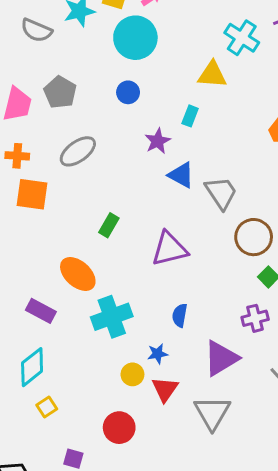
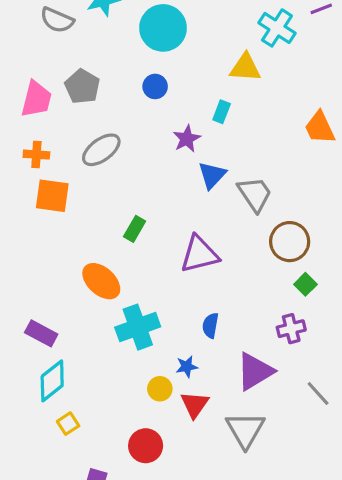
blue triangle: (181, 175) -> (212, 175), turned 44
purple rectangle: (41, 311) -> (41, 333), moved

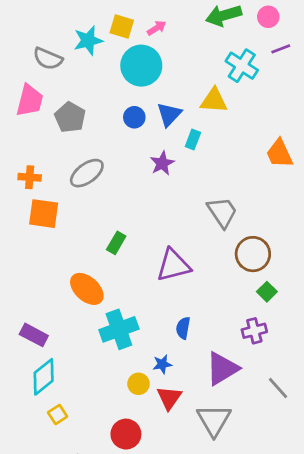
pink trapezoid: (36, 99) -> (30, 101), moved
blue triangle: (212, 175) -> (169, 114), moved

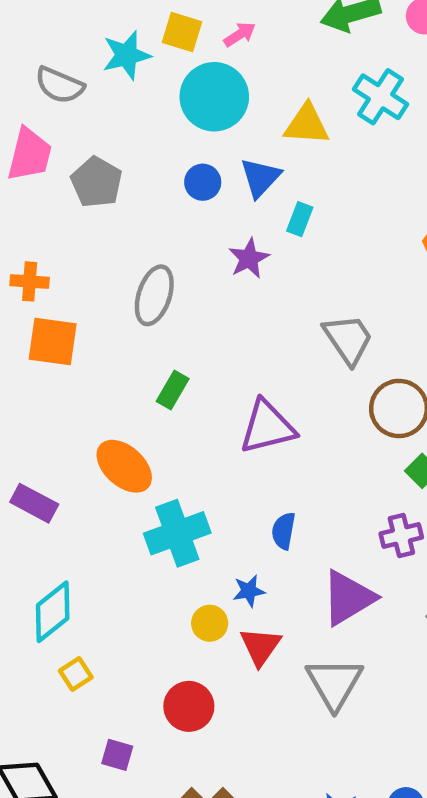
yellow triangle: (214, 101) -> (307, 124), moved
gray ellipse: (87, 173) -> (154, 295), moved, turned -36
purple rectangle: (34, 335) -> (34, 503), moved

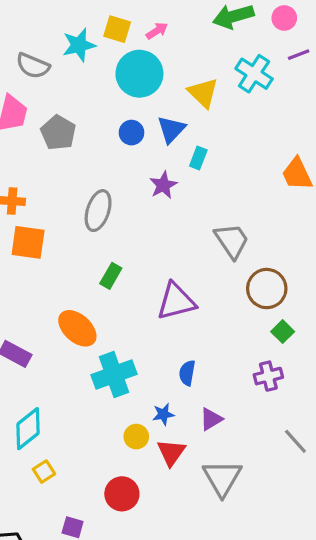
yellow triangle: (307, 124) -> (203, 93), turned 40
purple triangle: (348, 598) -> (211, 419), moved, size x0.6

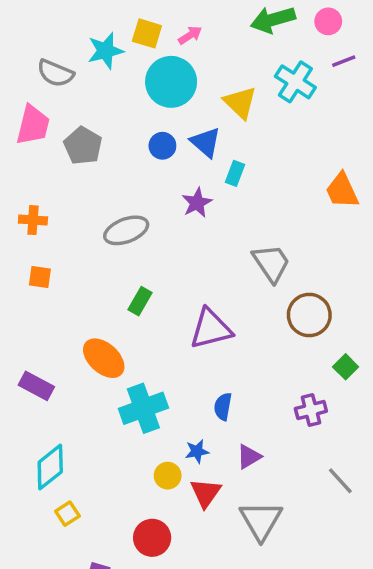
blue triangle: (171, 129) -> (206, 142), turned -32
gray ellipse: (98, 211) -> (126, 230), turned 51
orange square: (28, 242) -> (40, 277), moved, size x0.6
green square: (283, 332) -> (346, 367), moved

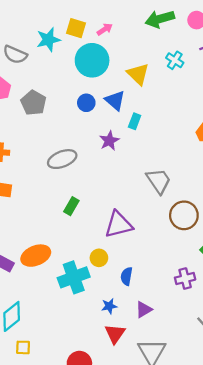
cyan cross: (295, 82) -> (175, 60), size x0.7
orange ellipse: (104, 358) -> (36, 256), moved, turned -64
yellow circle: (168, 476) -> (99, 258), moved
yellow square: (67, 514) -> (23, 347), turned 35

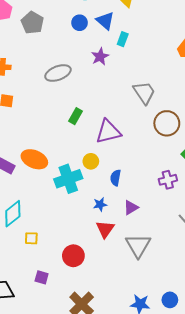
green rectangle: (71, 206) -> (75, 116), moved
orange ellipse: (36, 256) -> (34, 159), turned 45
yellow square: (23, 347) -> (31, 238), moved

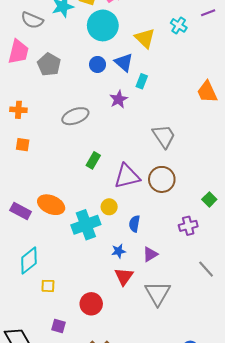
brown circle: (167, 123) -> (162, 179), moved

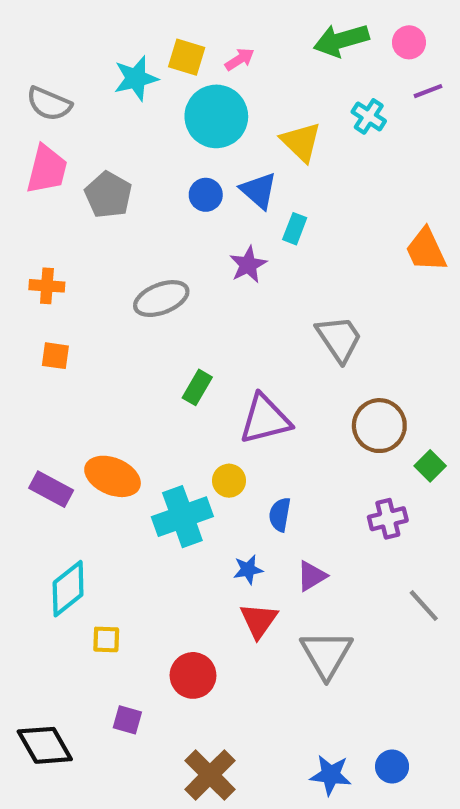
gray semicircle: (32, 20) -> (49, 104), moved
brown circle: (162, 179) -> (379, 426), moved

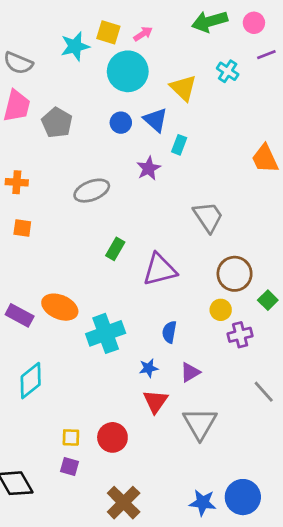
yellow circle: (229, 481) -> (221, 310), moved
yellow square: (106, 639) -> (71, 437), moved
blue circle: (392, 766) -> (243, 497), size x1.6

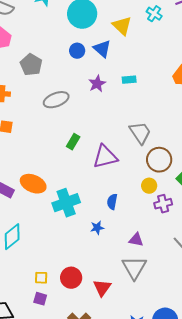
gray pentagon: (57, 123) -> (31, 65), moved
cyan rectangle: (179, 145) -> (129, 80), moved, turned 64
gray trapezoid: (208, 217) -> (140, 133), moved
purple triangle: (190, 372) -> (136, 240), moved, turned 42
red triangle: (155, 401) -> (102, 288), moved

